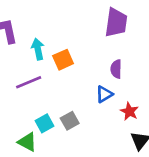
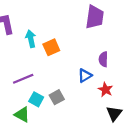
purple semicircle: (116, 69) -> (103, 59), moved
purple line: (29, 82) -> (23, 79), moved
cyan square: (44, 123) -> (36, 99), turned -32

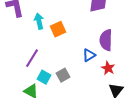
purple semicircle: (103, 59) -> (106, 40), size x1.5
purple line: (23, 79) -> (32, 58), turned -36

